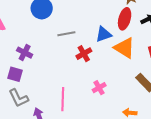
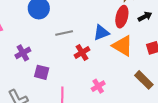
purple cross: (25, 53) -> (23, 53), turned 35
purple square: (15, 74) -> (42, 72), moved

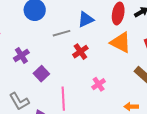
blue triangle: (101, 33) -> (86, 19), moved
purple square: (42, 72) -> (41, 74), turned 35

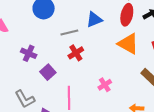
red cross: (80, 52) -> (76, 53), moved
purple cross: (21, 55) -> (29, 53), turned -35

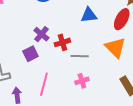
gray line: (69, 32) -> (80, 56), moved
purple cross: (29, 53) -> (41, 34), moved

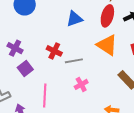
purple cross: (41, 34) -> (15, 48), moved
red cross: (62, 42) -> (54, 51), turned -35

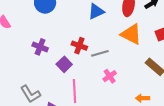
purple square: (25, 69) -> (64, 64), moved

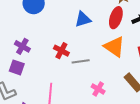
purple square: (64, 64) -> (17, 67), moved, turned -35
pink cross: (110, 76) -> (98, 89), moved, turned -32

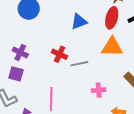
orange triangle: (114, 47) -> (112, 47), turned -30
pink cross: (98, 89) -> (99, 90), turned -32

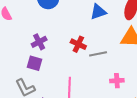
purple cross: (20, 52) -> (39, 42), turned 35

